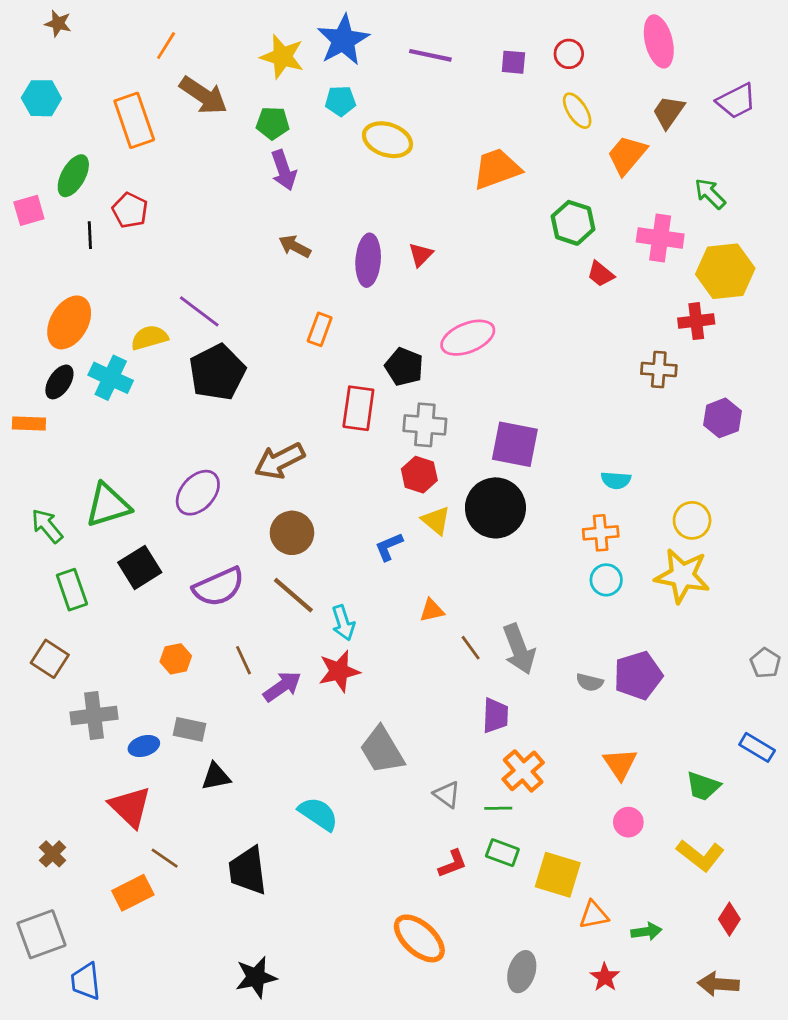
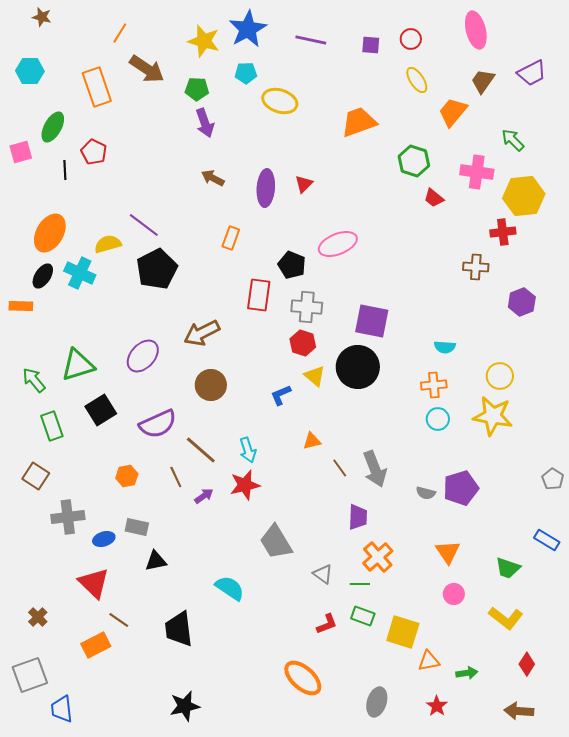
brown line: (293, 595) -> (201, 450), moved
purple arrow: (282, 686) -> (204, 496), size x0.7

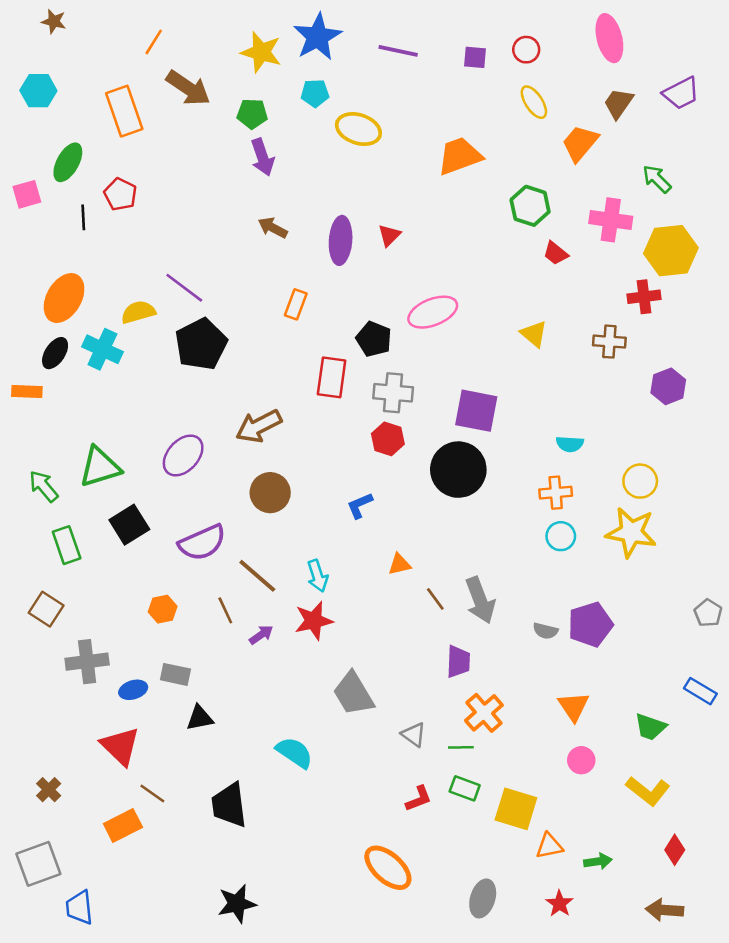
yellow triangle: (315, 376) -> (534, 334), moved

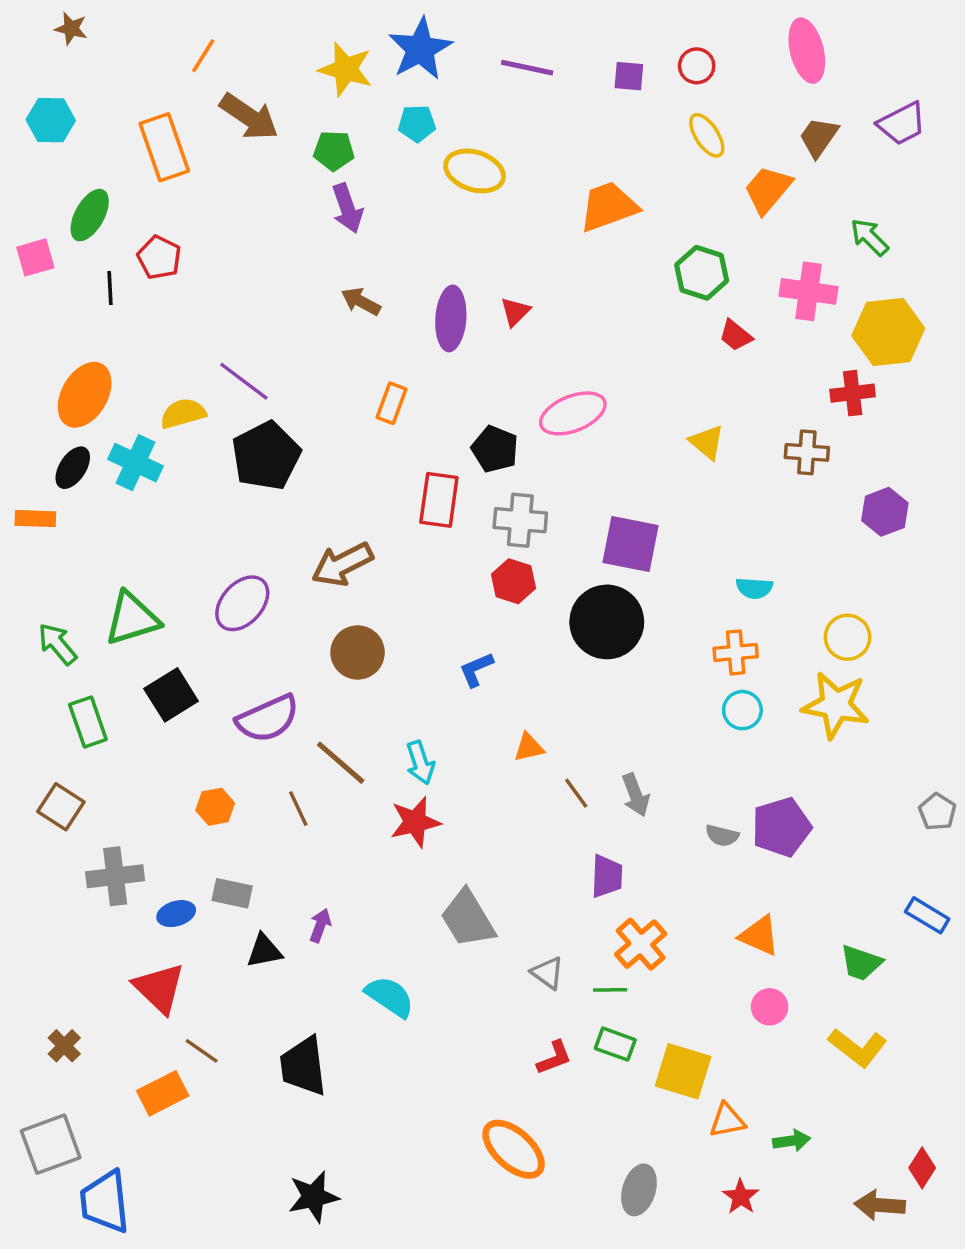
gray arrow: (480, 600) -> (636, 795), size x0.7
purple arrow: (261, 635) -> (320, 925), moved, turned -35
orange triangle: (574, 706) -> (759, 936), turned -32
red diamond: (675, 850) -> (922, 1168), moved
blue trapezoid: (79, 907) -> (105, 1202), size x1.4

